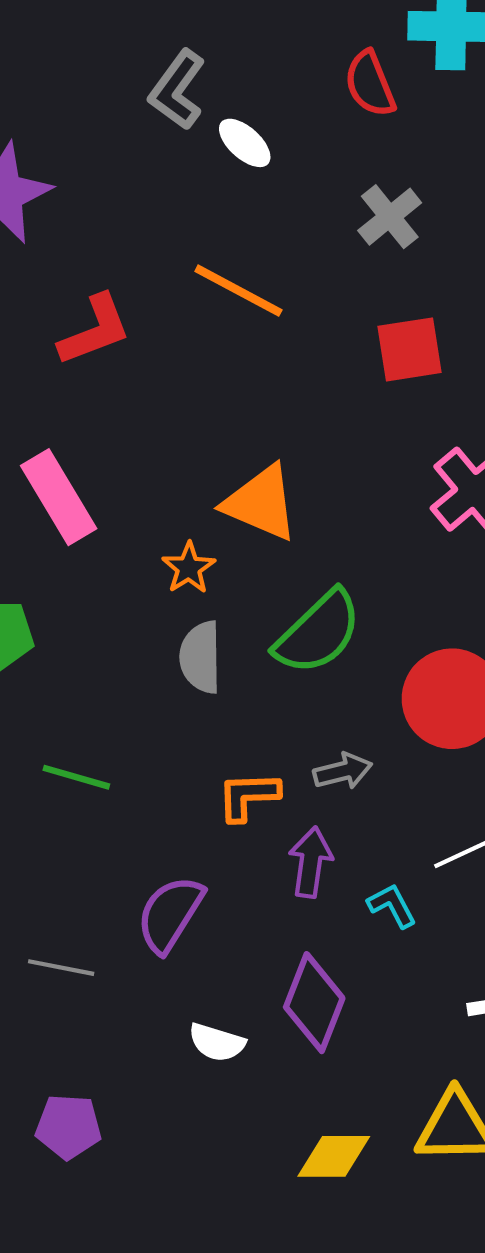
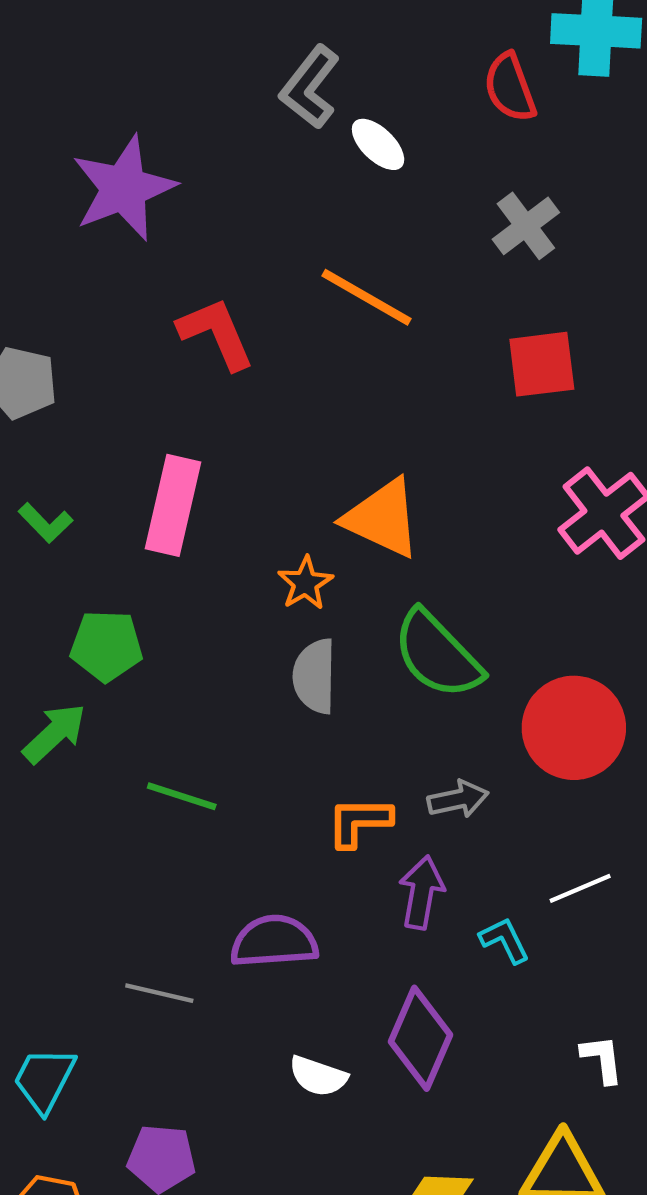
red L-shape: (95, 330) -> (216, 333), turned -94
pink rectangle: (59, 497) -> (173, 505), turned 42
green semicircle: (318, 632) -> (437, 655), turned 88
purple semicircle: (170, 914) -> (274, 941), turned 52

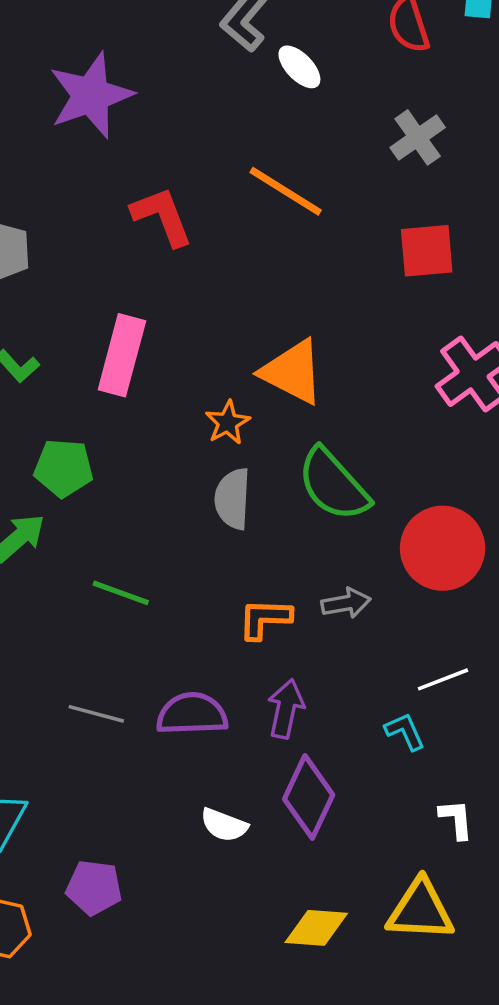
purple arrow: (422, 892) -> (286, 709), moved
cyan L-shape: (505, 940) -> (405, 731), moved
gray line: (159, 993) -> (96, 714), moved

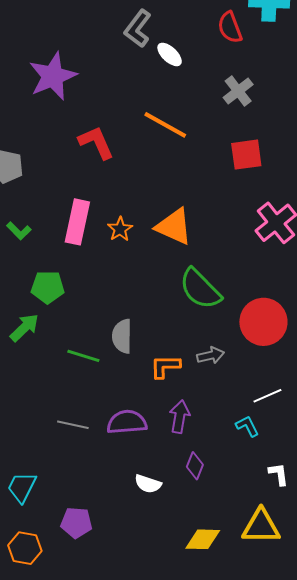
orange star: (228, 423) -> (120, 229), moved
gray semicircle: (233, 499) -> (122, 336), moved
purple diamond: (309, 797) -> (195, 466), size x0.6

